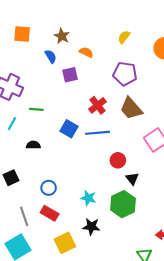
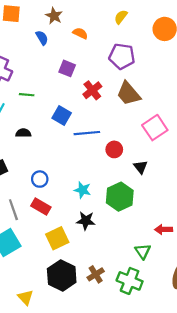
purple square: (70, 75) -> (67, 68), moved, turned 35
blue line: (97, 133) -> (87, 133), moved
black triangle: (132, 179) -> (141, 167), moved

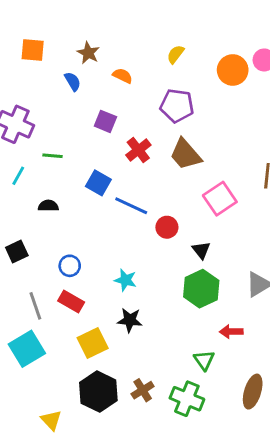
blue line: (87, 133) -> (131, 206), turned 30
green hexagon: (120, 197) -> (201, 289), moved

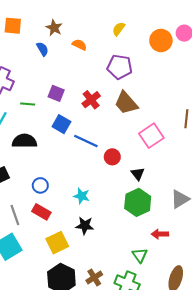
purple square: (105, 121) -> (56, 93), moved
black semicircle: (48, 206) -> (24, 141), size x1.6

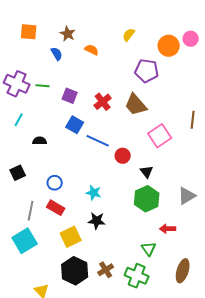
purple pentagon: (120, 67) -> (147, 71), moved
green line: (28, 104) -> (43, 86), moved
black semicircle: (24, 141) -> (40, 141), size x0.6
gray line: (15, 215) -> (31, 211), turned 30

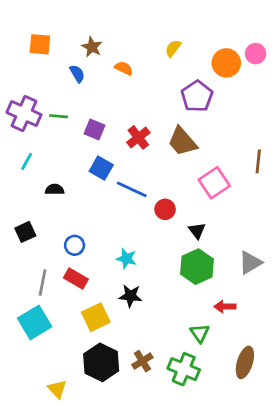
purple pentagon: (147, 71) -> (197, 96), turned 30

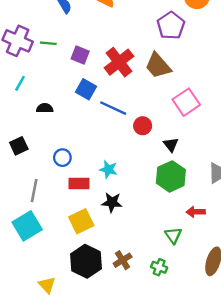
red cross: (138, 137) -> (119, 62), size x1.4
red rectangle: (76, 279) -> (79, 184), moved, turned -30
green cross: (184, 369) -> (159, 267), size x0.6

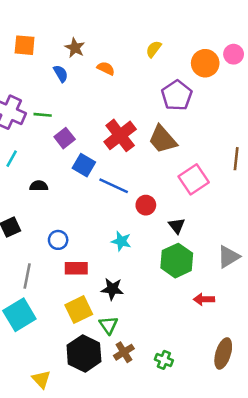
purple square: (80, 55) -> (65, 138), moved, turned 30
cyan star: (108, 169) -> (121, 241), moved
green triangle: (173, 235) -> (108, 325), moved

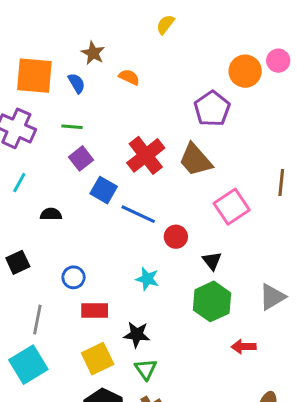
orange square: (25, 45) -> (34, 76), moved, size x1.5
yellow semicircle: (154, 49) -> (165, 24), moved
green line: (43, 115) -> (72, 127), moved
green triangle: (108, 325) -> (146, 369), moved

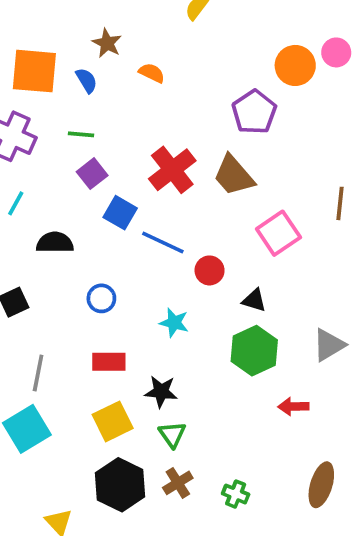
black semicircle: (51, 214) -> (55, 243), size x1.4
black triangle: (212, 261) -> (254, 300), turned -35
blue circle: (74, 277) -> (101, 298), moved

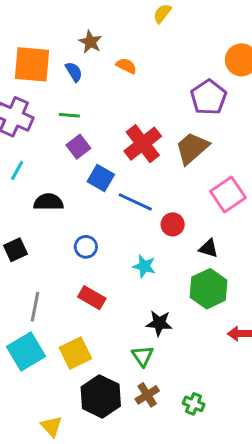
brown trapezoid: (234, 175) -> (192, 148), turned 90
red rectangle: (109, 362) -> (92, 298), turned 30
black star: (161, 392) -> (159, 323), moved
yellow square: (113, 421) -> (75, 353), moved

